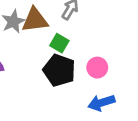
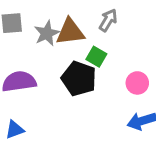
black pentagon: (59, 70) -> (79, 79), moved

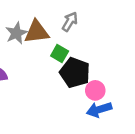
black pentagon: (79, 79) -> (75, 73), moved
pink circle: (137, 83) -> (95, 90), moved

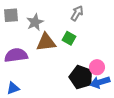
brown triangle: (37, 32) -> (46, 42), moved
black pentagon: (75, 73) -> (81, 77), moved

